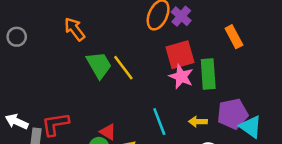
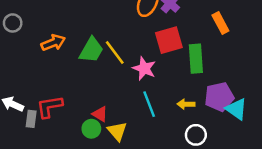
orange arrow: (75, 29) -> (53, 43), moved, turned 105
green trapezoid: (99, 65) -> (91, 50), turned 60
pink star: (181, 77) -> (144, 68), moved

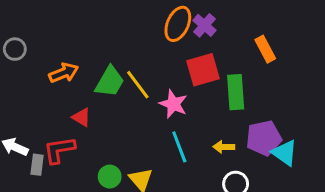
red triangle: (100, 114) -> (81, 117), moved

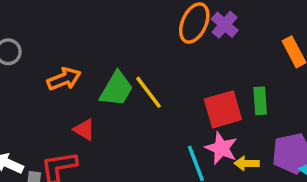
red square: (203, 70) -> (223, 109), moved
green rectangle: (236, 92) -> (260, 101), size x0.7
pink star: (173, 104) -> (221, 148), moved

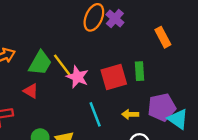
red triangle: (84, 130) -> (31, 91), moved
pink star: (221, 148) -> (78, 77), moved

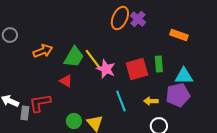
orange rectangle: (163, 37) -> (179, 35), turned -42
cyan triangle: (178, 119) -> (184, 76), moved, turned -36

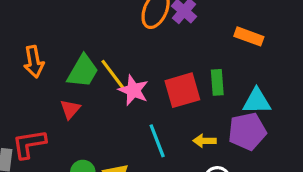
orange arrow: (43, 51) -> (34, 62), turned 102
red triangle: (66, 81) -> (70, 109), turned 40

